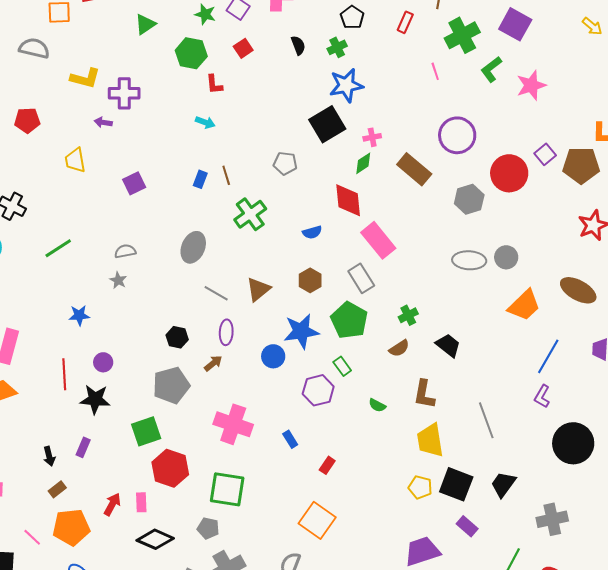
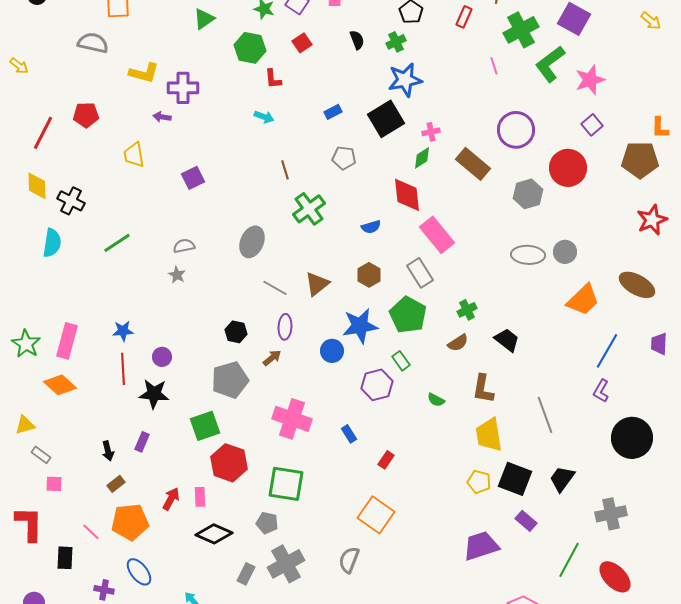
green L-shape: (491, 69) -> (550, 64), size x1.4
purple square: (545, 154) -> (592, 125), moved
blue rectangle: (200, 179) -> (333, 112), moved, turned 42
blue star: (79, 315) -> (123, 331), moved

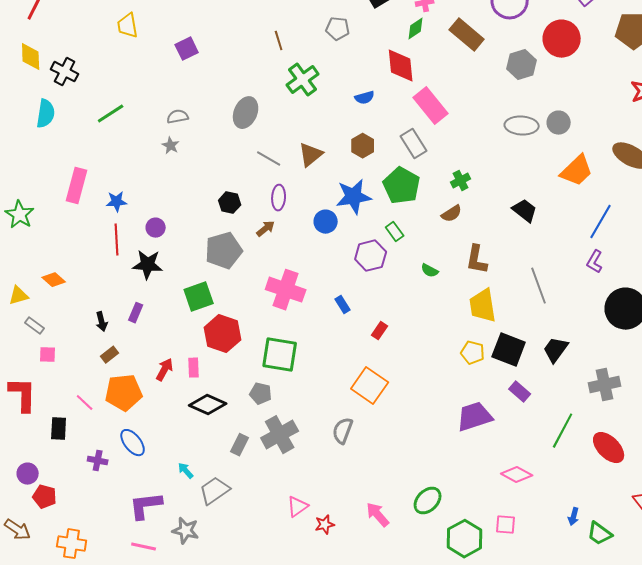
black trapezoid: (507, 340) -> (525, 211), moved
pink rectangle: (67, 341) -> (77, 186), moved
orange diamond: (60, 385) -> (54, 280), moved, size x0.7

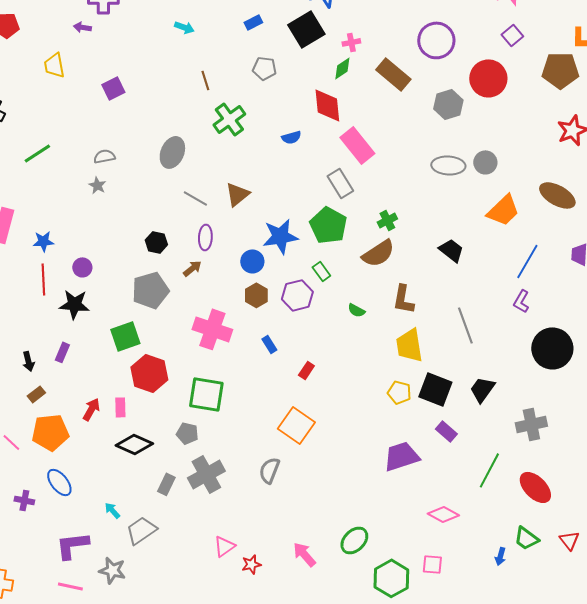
brown hexagon: (363, 146) -> (256, 295), moved
brown semicircle: (452, 214) -> (378, 253), size x1.6
green trapezoid: (600, 534) -> (526, 538), moved

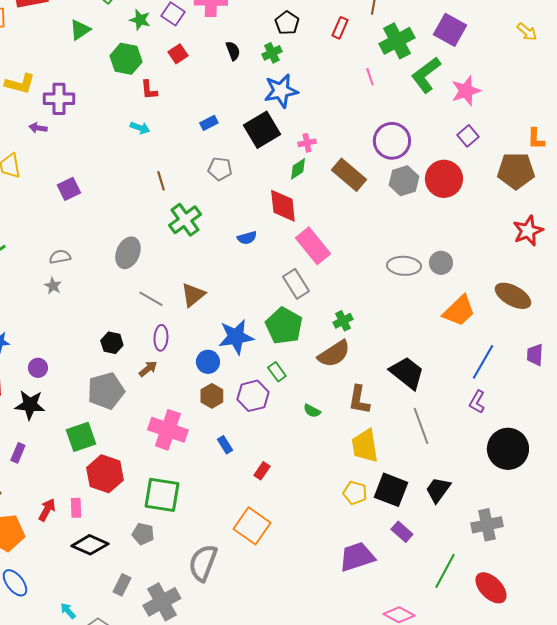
gray hexagon: (448, 104) -> (404, 181), moved
black trapezoid: (451, 250) -> (407, 373), moved, size x1.4
gray semicircle: (269, 470) -> (203, 563), moved, size x1.4
gray cross: (206, 474) -> (162, 602), moved

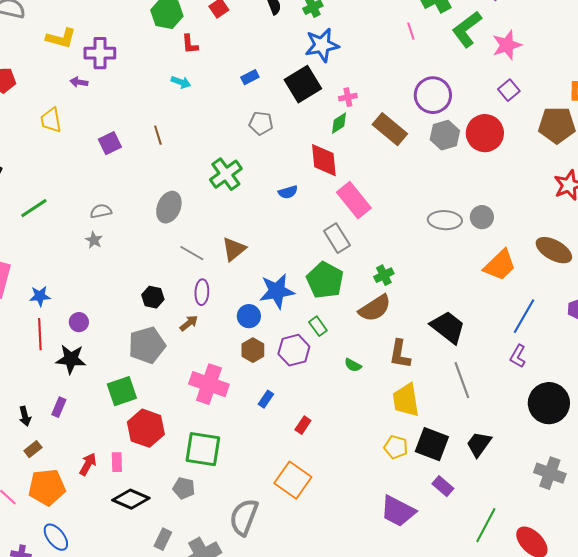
brown line: (161, 181) -> (158, 135), moved
blue rectangle: (225, 445) -> (266, 399), turned 66
gray cross: (487, 525) -> (550, 473), moved, turned 32
purple trapezoid: (357, 557) -> (398, 511), turned -135

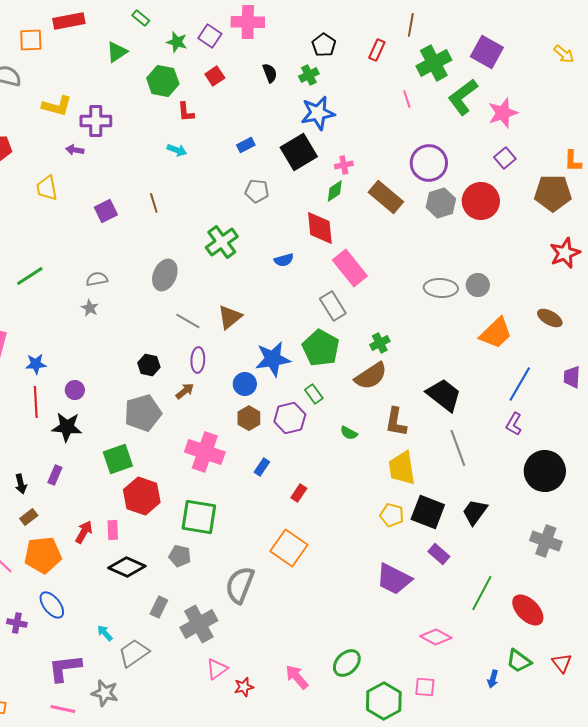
brown ellipse: (554, 250) -> (550, 318), size x0.7

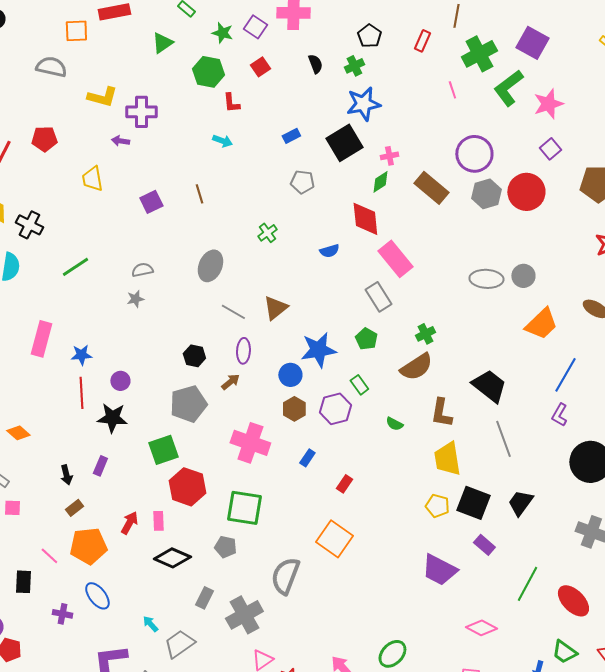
green cross: (222, 242) -> (267, 233), size x0.6
gray star: (90, 308) -> (135, 299), turned 30
green pentagon: (321, 348) -> (366, 339), size x0.6

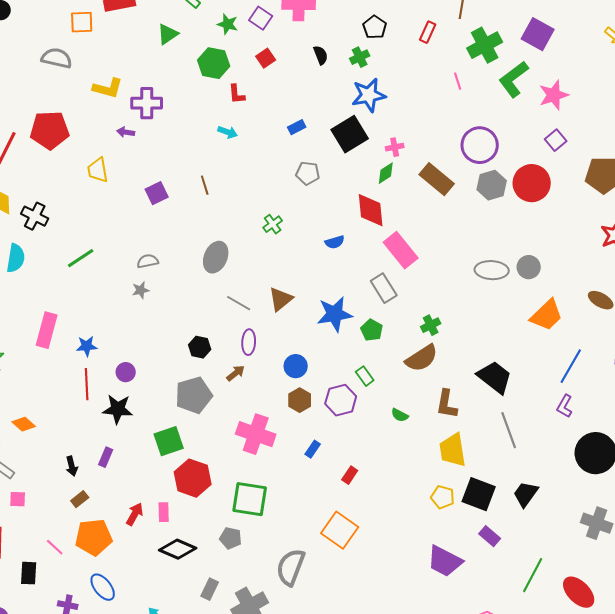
red pentagon: (44, 139) -> (50, 130), size x1.5
blue star: (318, 350) -> (335, 314), moved

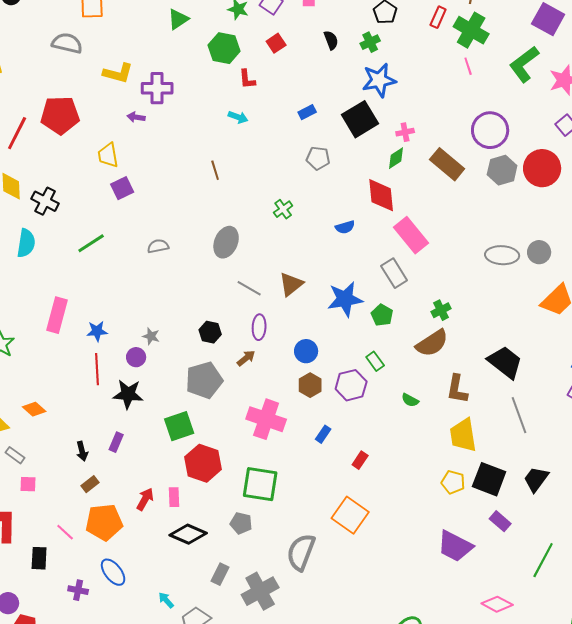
green cross: (485, 45) -> (471, 30), moved, turned -32
purple square: (157, 193) -> (122, 188), moved
gray star: (141, 290) -> (151, 336), moved, turned 30

